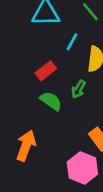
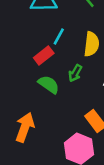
cyan line: (72, 42) -> (59, 37), moved

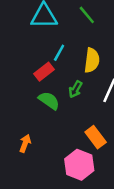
orange arrow: (25, 127) -> (25, 143), size x0.6

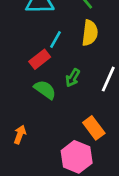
yellow semicircle: (92, 60) -> (90, 33), moved

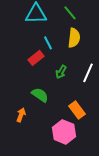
cyan line: (56, 39) -> (48, 43), turned -56
green semicircle: (45, 90) -> (40, 95), moved

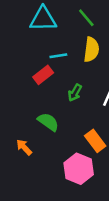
cyan line: (48, 43) -> (58, 56), turned -72
orange arrow: (21, 115) -> (24, 147), turned -64

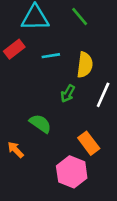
yellow semicircle: (91, 49) -> (85, 65), moved
red rectangle: (43, 75) -> (14, 49), moved

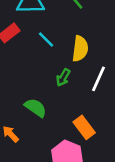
cyan line: (51, 56) -> (46, 39), turned 54

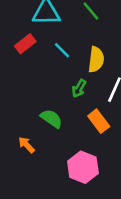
orange rectangle: (84, 127) -> (99, 121), moved

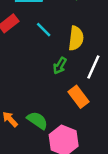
green semicircle: (51, 119) -> (37, 120), moved

